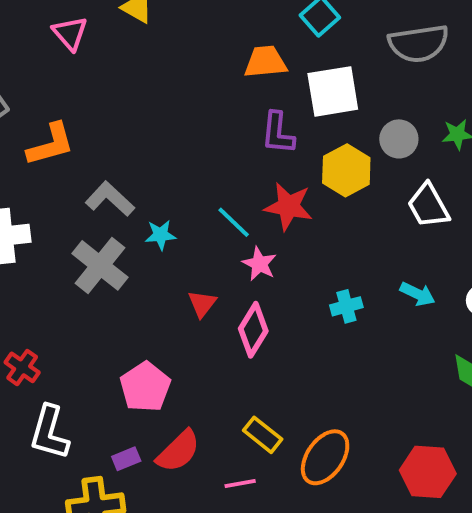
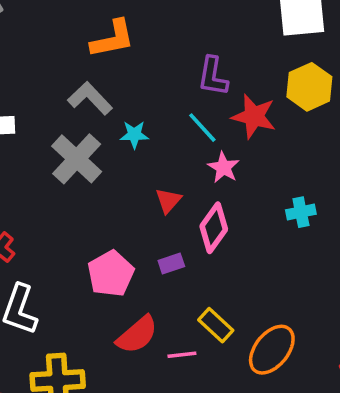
purple L-shape: (278, 133) -> (213, 76), moved
orange L-shape: (51, 144) -> (113, 39), moved
purple rectangle: (126, 459) -> (171, 264), moved
pink line: (240, 483) -> (182, 355), moved

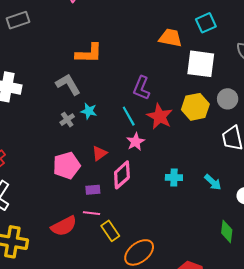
gray cross: (77, 159) -> (67, 120), moved, size x0.5
pink pentagon: (111, 274) -> (67, 165), moved
pink line: (182, 355) -> (92, 213), moved

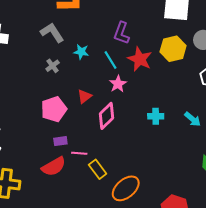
cyan star: (89, 111) -> (81, 52), moved
purple rectangle: (93, 190) -> (60, 141), moved

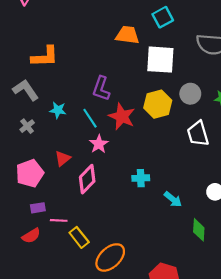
cyan arrow: (193, 119) -> (173, 199), moved
red semicircle: (54, 166) -> (31, 236), size x0.7

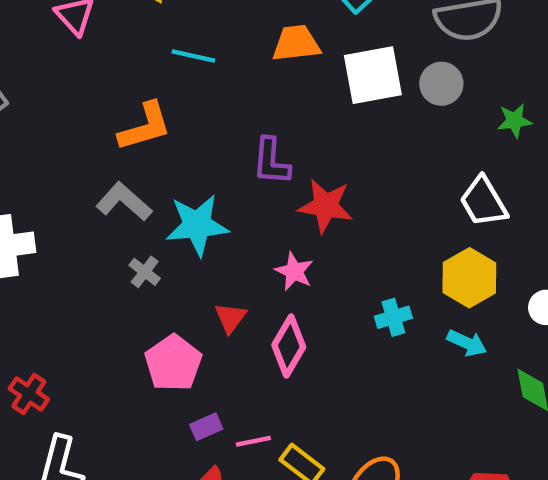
gray circle: (190, 94) -> (441, 84), moved
yellow hexagon: (158, 104) -> (469, 278), moved
cyan star: (58, 110) -> (197, 225), size x1.8
cyan line: (90, 118) -> (193, 56), moved, turned -30

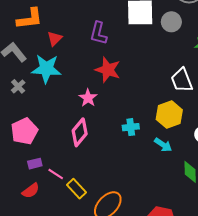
purple L-shape: (271, 161) -> (98, 33), moved
red triangle: (230, 318) -> (55, 39), moved
pink line: (253, 441) -> (56, 174), turned 35

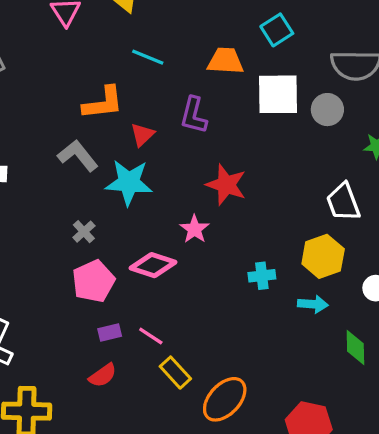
purple L-shape: (98, 33) -> (194, 115), moved
gray cross: (18, 86) -> (84, 232), moved
pink diamond: (80, 132) -> (153, 265), moved, turned 68
cyan arrow: (163, 145) -> (313, 304), turned -30
pink line: (56, 174) -> (151, 336), moved

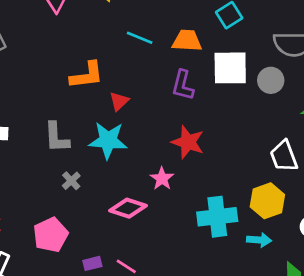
cyan line: (148, 57) -> (140, 38), moved
purple L-shape: (194, 115) -> (183, 85), moved
gray L-shape: (78, 156) -> (57, 137), moved, turned -144
cyan cross: (262, 276) -> (217, 217), size x1.8
pink pentagon: (93, 281) -> (51, 235), moved

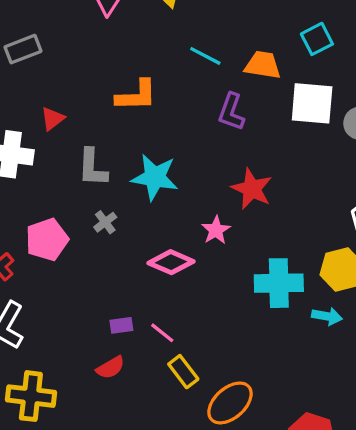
purple L-shape: (183, 85) -> (231, 112), moved
red triangle: (119, 101) -> (53, 119), moved
pink pentagon: (51, 235) -> (47, 240), moved

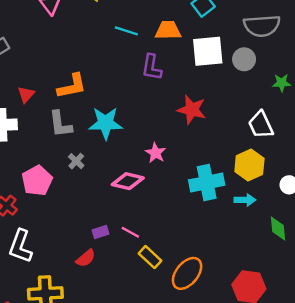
orange L-shape: (136, 96) -> (72, 86), moved
red star: (252, 189) -> (192, 110), moved
red semicircle: (110, 368) -> (86, 258), moved

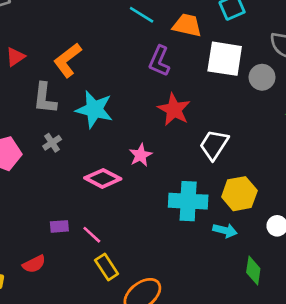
orange L-shape: (72, 86) -> (68, 60), turned 140
red star: (192, 110) -> (174, 110), moved
white trapezoid: (261, 125) -> (214, 145), moved, turned 44
red semicircle: (86, 258) -> (34, 264), moved

